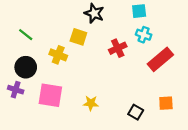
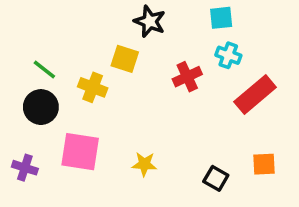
green line: (26, 35) -> (44, 70), moved
purple cross: (16, 90) -> (25, 168), moved

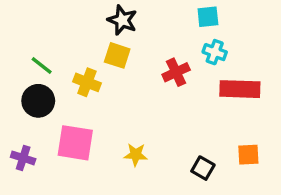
black star: (150, 21) -> (122, 20), moved
red rectangle: (255, 95) -> (240, 89), turned 42

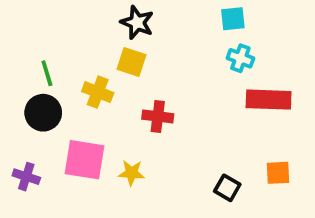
green line: (42, 66) -> (47, 73), turned 35
red cross: (176, 72) -> (158, 116), moved, turned 32
yellow star: (136, 155) -> (131, 173), moved

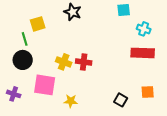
cyan cross: (240, 58) -> (144, 29), moved
yellow square: (131, 62) -> (38, 24), moved, turned -35
yellow cross: (98, 92) -> (64, 62), moved
yellow star: (131, 173) -> (71, 101), moved

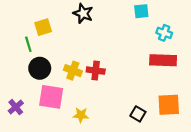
black circle: (23, 60) -> (40, 68), moved
orange square: (148, 92) -> (169, 105), size x1.5
purple cross: (14, 94) -> (16, 107), turned 32

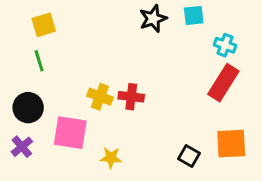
black star: (83, 13) -> (153, 19), moved, turned 30
yellow square: (43, 27) -> (44, 25), moved
red rectangle: (163, 60) -> (223, 83), turned -60
black circle: (40, 68) -> (28, 108), moved

